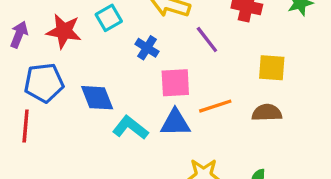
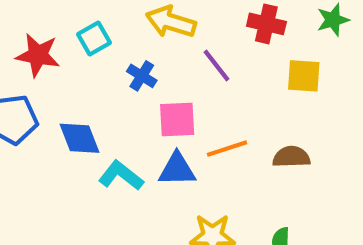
yellow square: (272, 68) -> (304, 76), moved

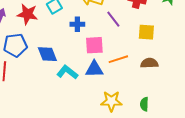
blue cross: (142, 76) -> (77, 24), turned -32
yellow square: (304, 76) -> (146, 32), moved

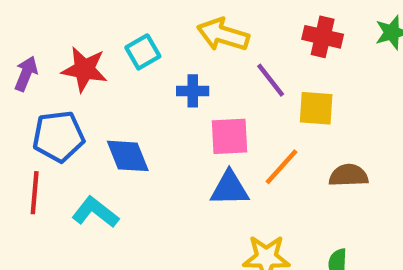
yellow square: (146, 32) -> (316, 108), moved
orange line: (118, 59) -> (281, 167), turned -30
cyan L-shape: (67, 72) -> (95, 212), moved

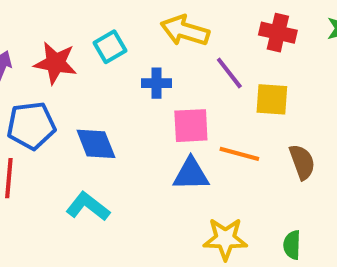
orange line: (281, 167) -> (239, 154), turned 63
brown semicircle: (349, 175) -> (302, 162), turned 72
cyan L-shape: (95, 212) -> (88, 206), moved

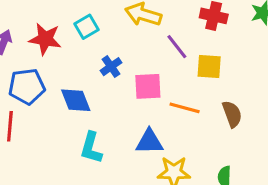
blue cross: (157, 83) -> (111, 67), moved, turned -35
blue triangle: (191, 174) -> (149, 142), moved
cyan L-shape: (88, 206) -> (91, 148), moved, turned -112

